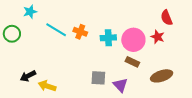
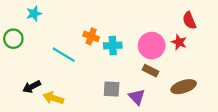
cyan line: (56, 30) -> (64, 55), moved
cyan cross: (108, 38) -> (113, 46), moved

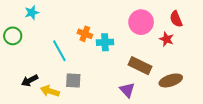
pink circle: (152, 46) -> (141, 22), moved
cyan line: (64, 55) -> (59, 51), turned 30
brown rectangle: (150, 71) -> (140, 66), size x1.5
gray square: (112, 89) -> (73, 80), moved

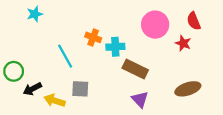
green circle: (13, 36) -> (14, 71), moved
brown rectangle: (140, 66) -> (135, 69), moved

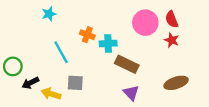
cyan star: (35, 14) -> (49, 14), moved
red semicircle: (194, 21) -> (172, 19), moved

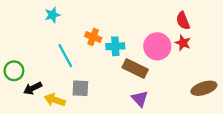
pink circle: (145, 23) -> (157, 46), moved
brown ellipse: (176, 83) -> (204, 88), moved

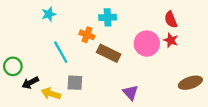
cyan cross: (115, 46) -> (108, 17), moved
brown rectangle: (135, 68) -> (109, 53), moved

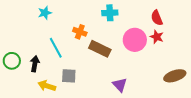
cyan cross: (108, 17) -> (110, 13), moved
black arrow: (30, 83) -> (35, 64), moved, turned 126

